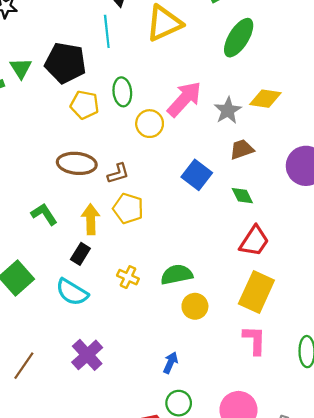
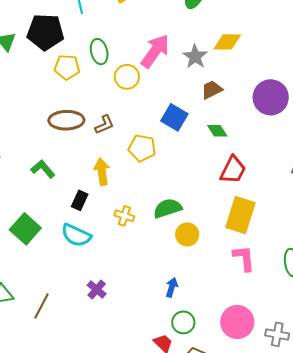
yellow pentagon: (128, 208) -> (142, 148), moved
yellow arrow: (91, 219) -> (102, 172), moved
purple cross: (87, 355) -> (97, 290), size x0.7

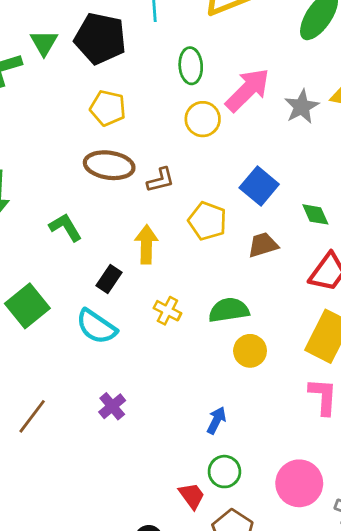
green ellipse: (99, 52) -> (191, 66), moved
yellow pentagon: (67, 67) -> (108, 108), moved
brown trapezoid: (212, 90) -> (263, 245), moved

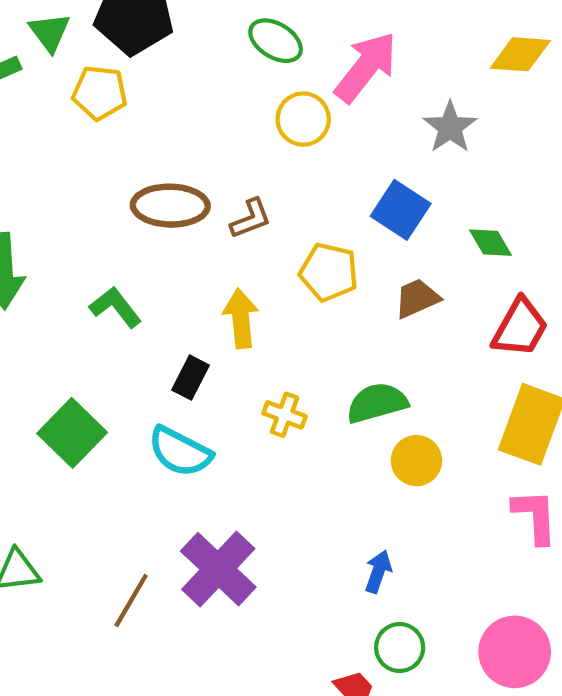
green ellipse: (191, 66) -> (276, 41), turned -48
gray star: (302, 107) -> (450, 127), moved
yellow pentagon: (108, 108) -> (100, 93), moved
purple cross: (112, 406) -> (218, 569), size x1.8
brown line: (32, 416) -> (131, 600), moved

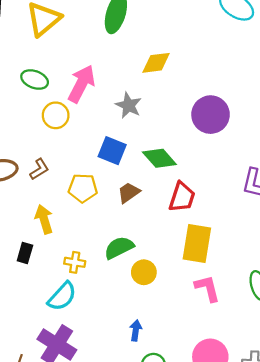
green diamond: (491, 243) -> (159, 158), size x1.5
cyan semicircle: (180, 452) -> (62, 296), moved, turned -64

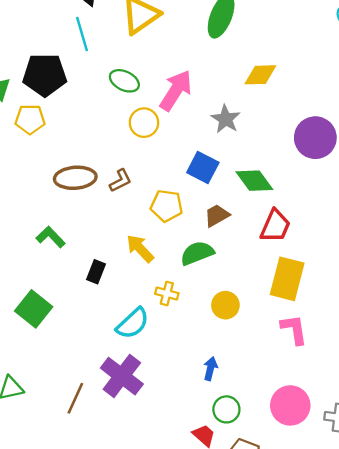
yellow arrow: (44, 219) -> (140, 248), moved, turned -32
green semicircle: (119, 248) -> (197, 253), moved
yellow cross: (75, 262) -> (167, 293), moved

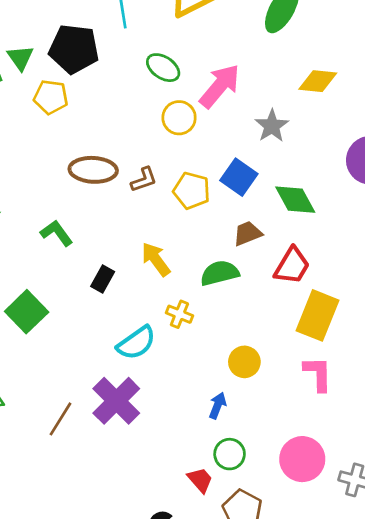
yellow pentagon: (167, 206) -> (192, 191), moved
red trapezoid: (275, 226) -> (292, 266), moved
yellow circle: (225, 305) -> (244, 362), moved

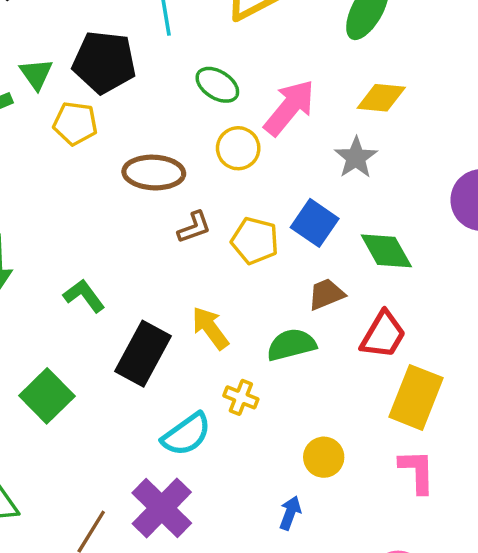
yellow diamond: (318, 81) -> (381, 98), moved
brown ellipse: (93, 170) -> (154, 173), moved
black rectangle: (103, 279) -> (143, 354), size x1.8

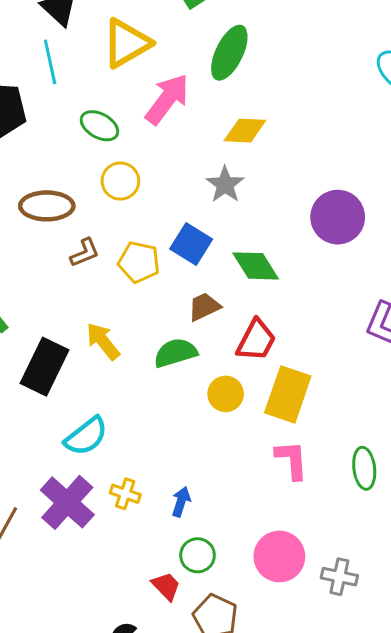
pink arrow: (289, 108) -> (167, 99), moved
yellow cross: (241, 397) -> (125, 494), moved
yellow circle: (324, 457) -> (226, 394), moved

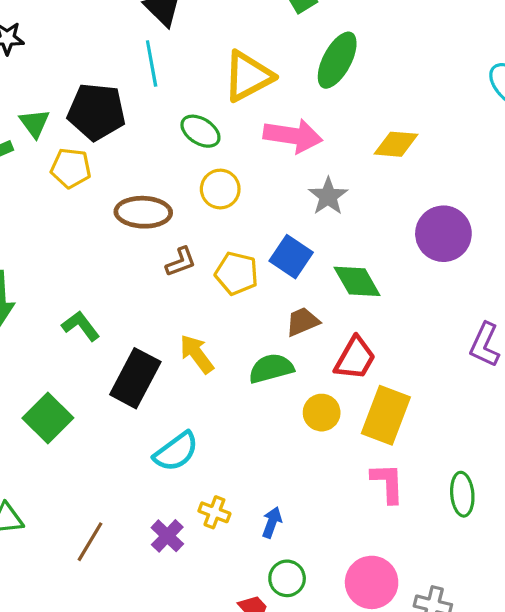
yellow triangle: (126, 43) -> (248, 76), moved
pink arrow: (167, 99) -> (293, 136), moved, turned 60
yellow diamond: (245, 131) -> (396, 144), moved
purple cross: (67, 502) -> (167, 536), moved, size x0.6

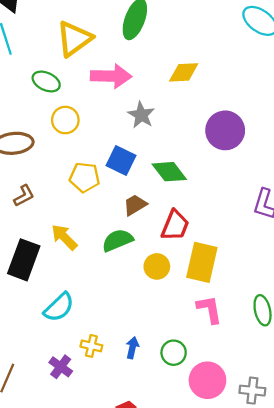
brown L-shape: (181, 262) -> (24, 196), moved
green circle: (287, 578) -> (174, 353), moved

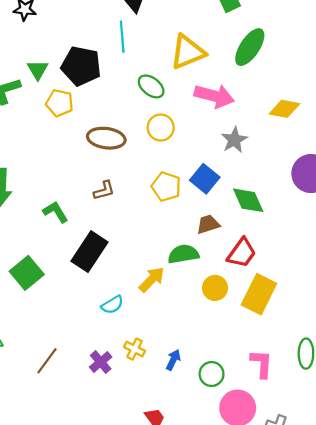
yellow arrow: (64, 237) -> (152, 280), moved, turned 76
cyan semicircle: (59, 307) -> (112, 305), size x0.7
pink L-shape: (209, 309) -> (262, 364), moved

